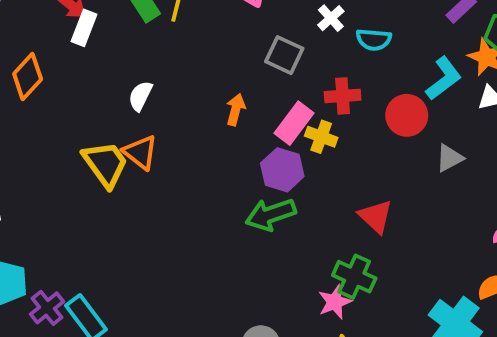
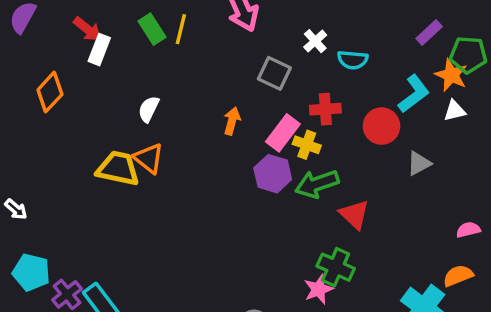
yellow trapezoid: (105, 164) -> (118, 169), turned -42
green arrow: (271, 215) -> (317, 184), moved

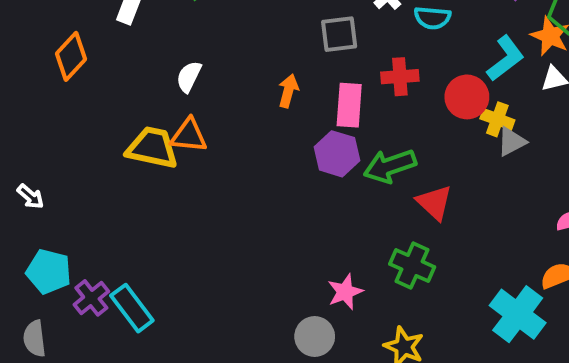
gray square: (274, 73) -> (339, 34), turned -32
pink rectangle: (283, 133) -> (349, 105), turned -33
yellow cross: (307, 145) -> (497, 119), moved
orange triangle: (149, 158) -> (189, 136), turned -32
pink star: (319, 289) -> (345, 292), moved

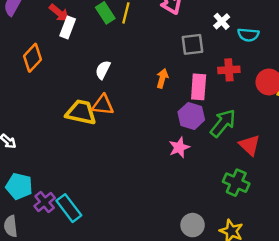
green arrow: (390, 166) -> (223, 123), turned 148
pink star: (345, 292) -> (179, 147), moved
gray circle: (315, 337) -> (193, 225), moved

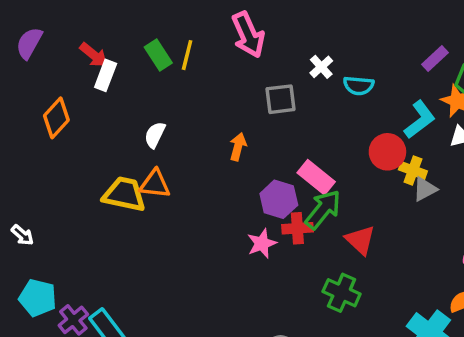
red cross: (229, 70) -> (297, 228), moved
pink rectangle: (199, 87) -> (316, 177), moved, turned -55

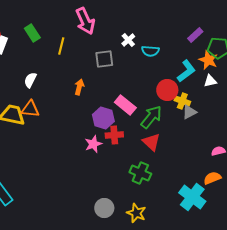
yellow line: (187, 55) -> (61, 46), moved
green arrow: (323, 210) -> (151, 117), moved

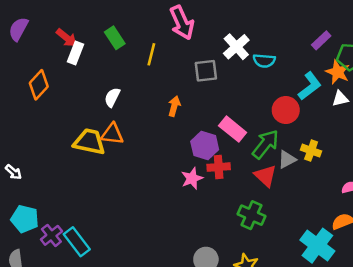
white cross: (128, 40) -> (236, 47), size x1.5
yellow cross: (182, 101) -> (311, 151), moved
gray triangle: (189, 112) -> (287, 159), moved

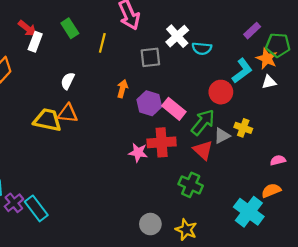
purple hexagon: (205, 145) -> (149, 103), moved
red cross: (219, 167) -> (162, 142), size x1.4
pink star: (192, 178) -> (138, 152), turned 30

